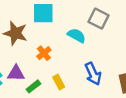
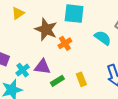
orange cross: (44, 53) -> (65, 43), moved

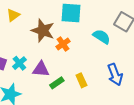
cyan cross: (23, 70) -> (19, 63), moved

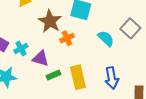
yellow rectangle: (81, 80) -> (78, 77), size x1.6

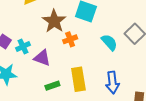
green rectangle: (53, 75) -> (52, 86), moved

